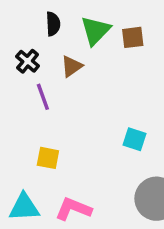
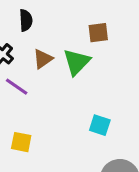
green triangle: (95, 31) -> (77, 62), moved
purple line: (43, 97) -> (17, 87), turned -35

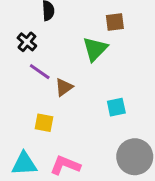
brown triangle: (43, 59) -> (64, 87), moved
cyan square: (100, 125) -> (116, 107), turned -30

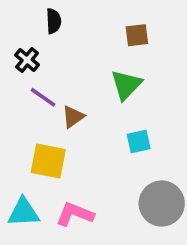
green triangle: (95, 49) -> (126, 85), moved
yellow square: (44, 123) -> (48, 161), size x1.5

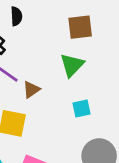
brown square: (137, 35) -> (80, 27), size x1.4

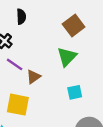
brown square: (80, 27) -> (74, 25), turned -30

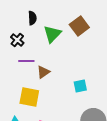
green triangle: (67, 57) -> (52, 34), moved
purple line: (15, 64) -> (26, 61), turned -35

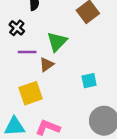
green triangle: (52, 34) -> (57, 42), moved
yellow square: (29, 97) -> (31, 93), turned -30

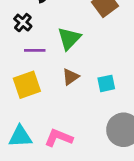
brown triangle: (47, 65) -> (71, 77), moved
yellow square: (31, 93) -> (27, 85), moved

